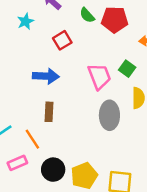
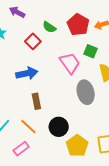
green semicircle: (87, 15) -> (49, 27), moved
red pentagon: (115, 20) -> (78, 25), moved, turned -30
black circle: (53, 170) -> (59, 127), moved

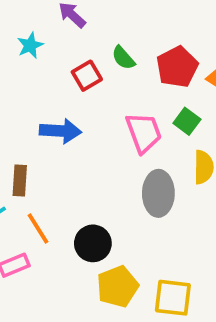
brown rectangle: (36, 101) -> (20, 181), moved

